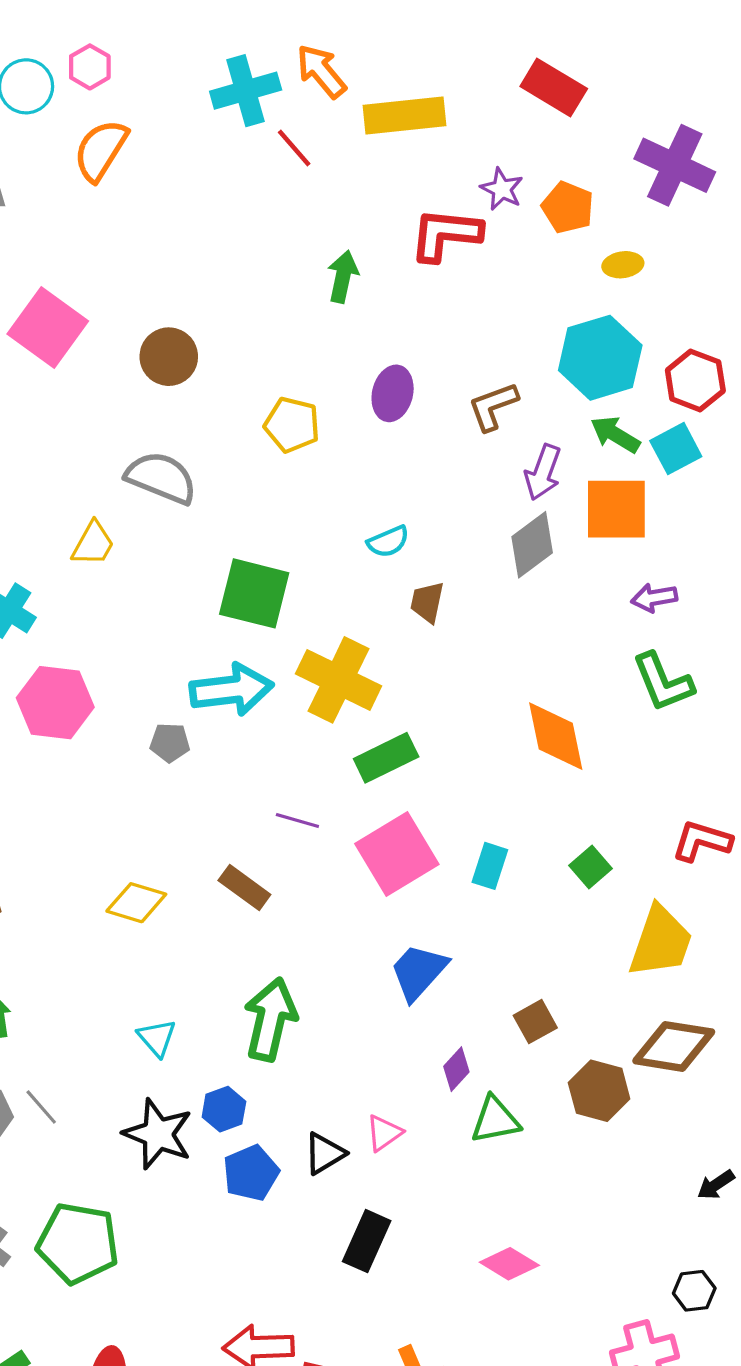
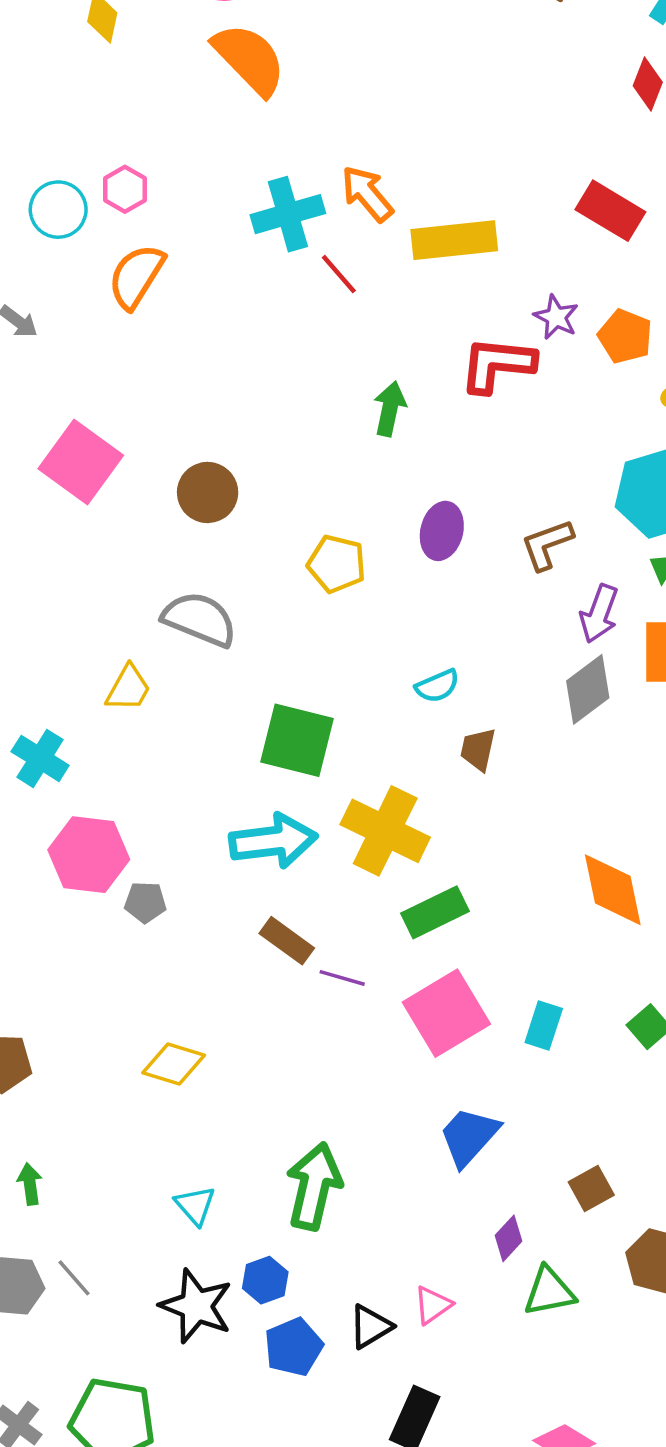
gray pentagon: (170, 743) -> (145, 902), moved
brown rectangle: (244, 888) -> (287, 941), moved

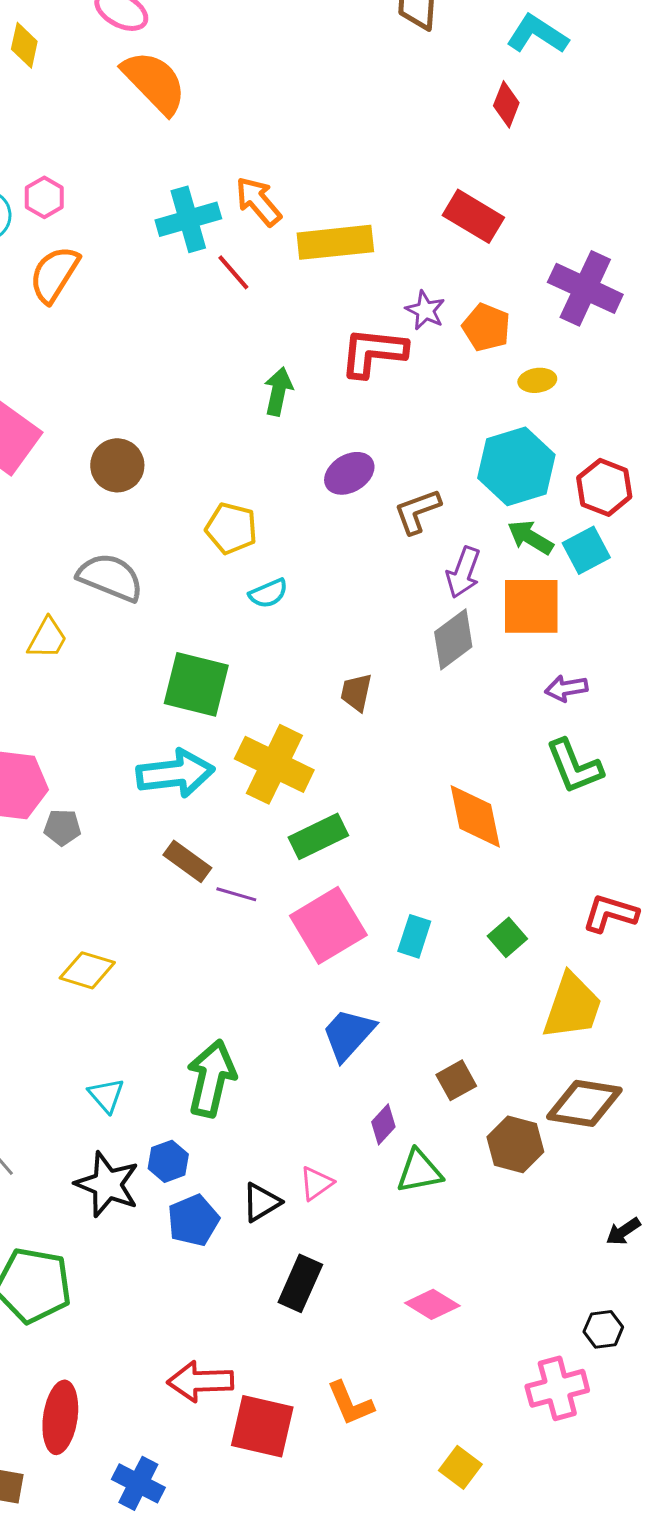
purple ellipse: (442, 531) -> (349, 473), moved, turned 45
cyan semicircle: (437, 686) -> (268, 593), moved

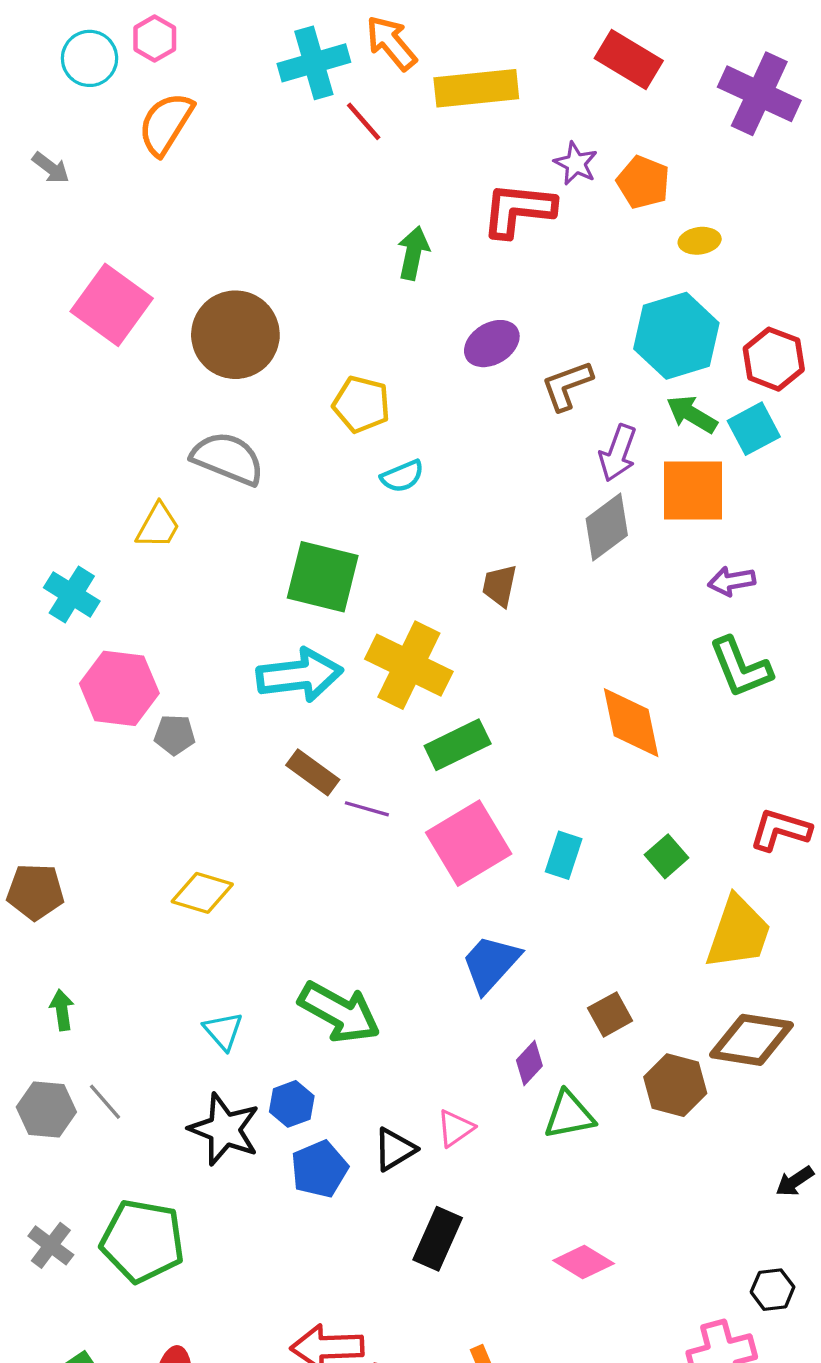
purple cross: (585, 288) -> (759, 94), moved
brown circle: (117, 465) -> (235, 335), size x1.5
green arrow: (211, 1078) -> (339, 1012), turned 106

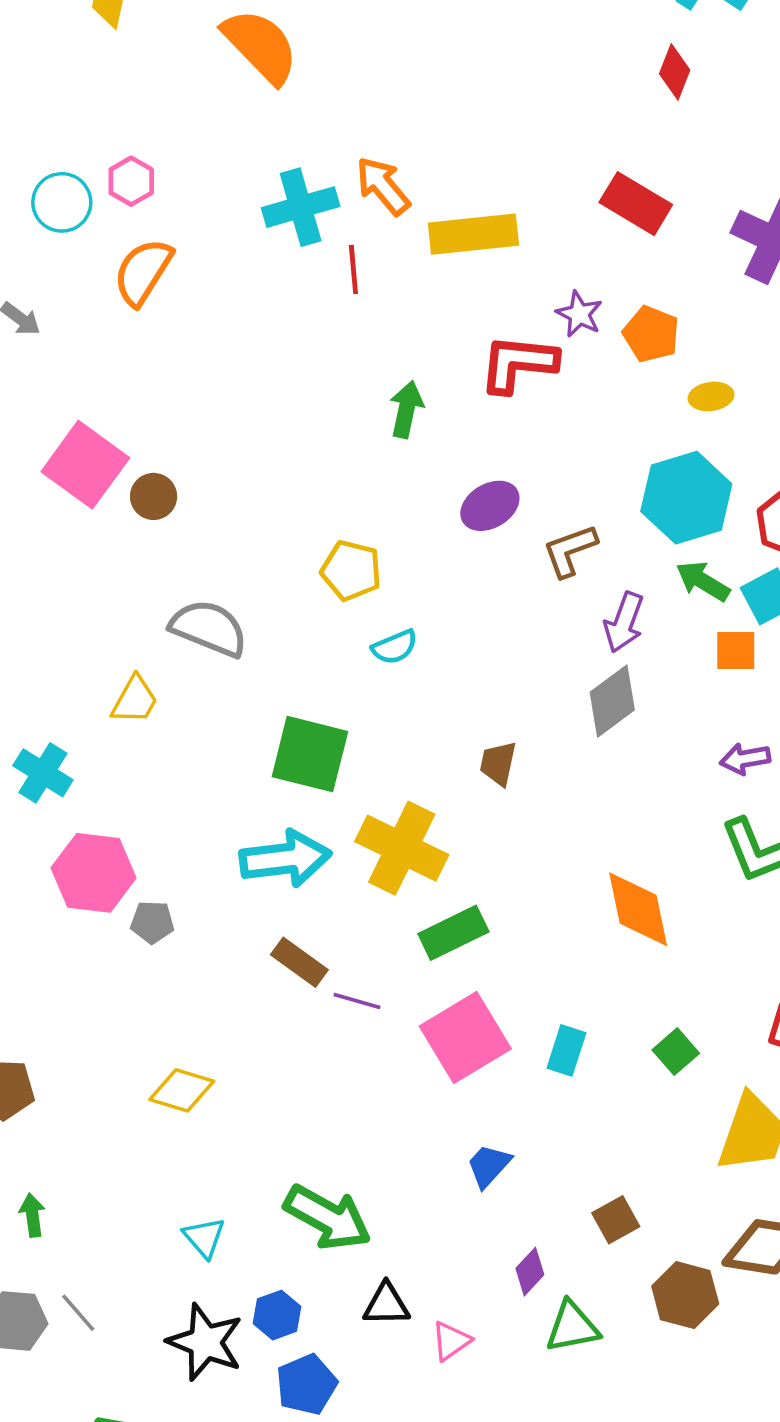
red line: (364, 121) -> (353, 269), turned 36
brown circle: (235, 335) -> (154, 496), moved, size x0.5
orange square: (693, 491) -> (736, 651), moved, size x0.6
blue trapezoid: (491, 964) -> (489, 1166), size x0.7
black triangle: (395, 1149) -> (386, 1304), moved, turned 30

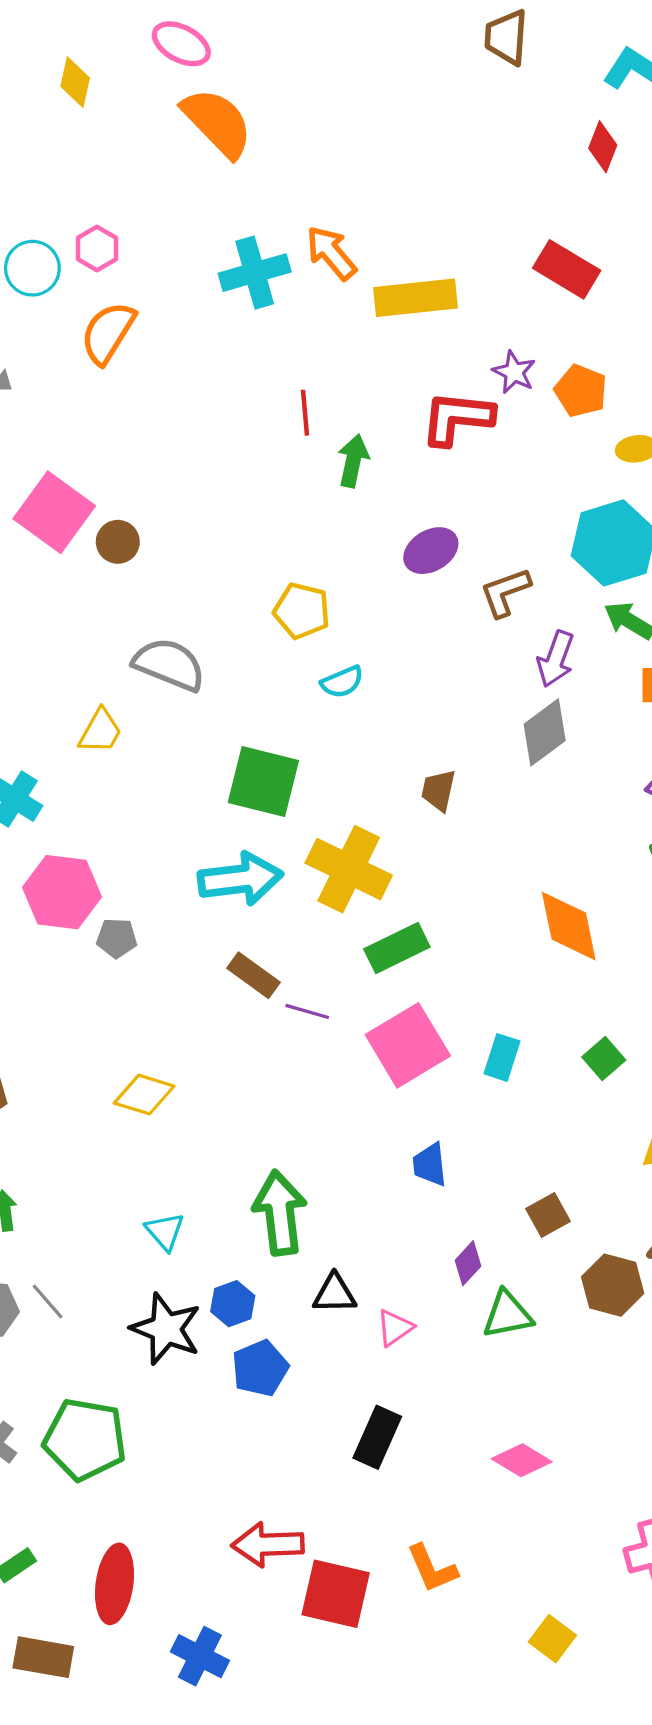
red line: (353, 269) -> (305, 413), moved
blue trapezoid: (489, 1166) -> (430, 1165), turned -48
green arrow: (328, 1217) -> (280, 1213), turned -126

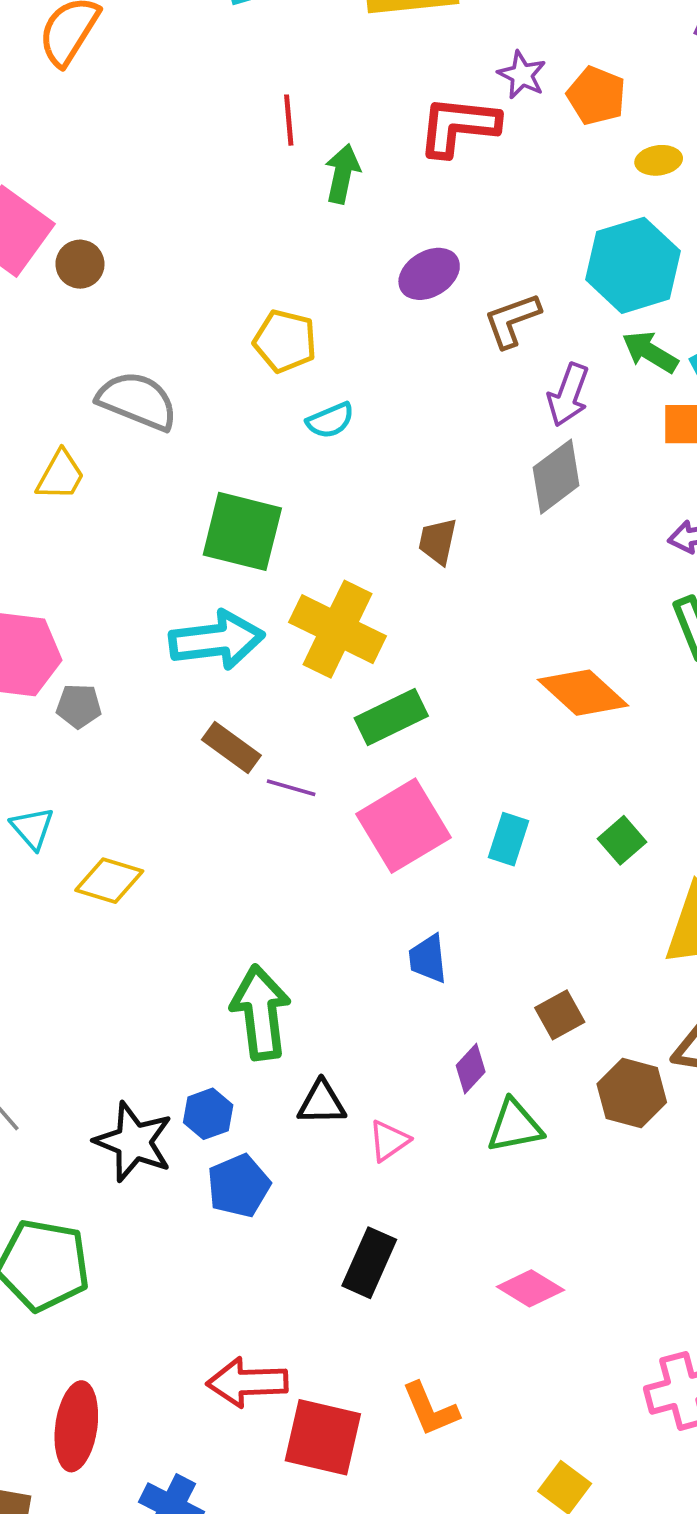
orange diamond: (569, 926) -> (583, 693), turned -36
cyan triangle: (165, 1231) -> (32, 828), moved

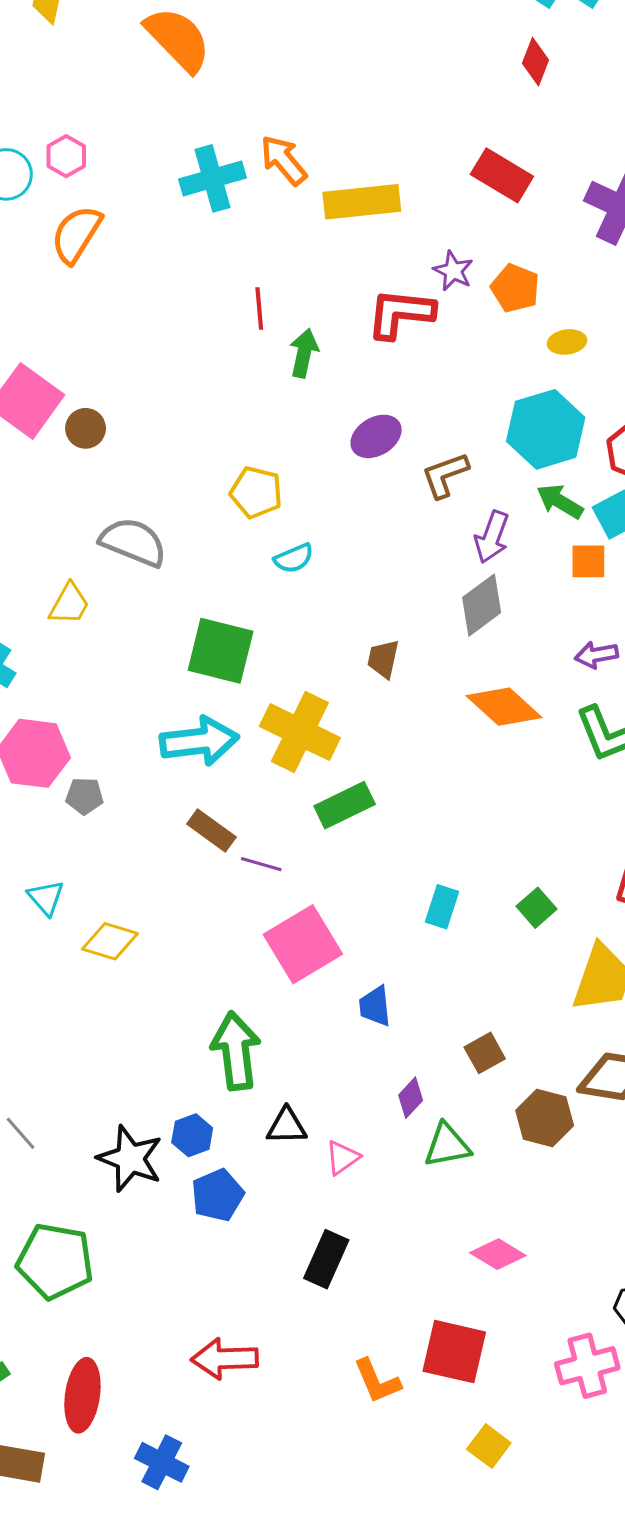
orange diamond: (583, 693) -> (504, 707), moved
pink square: (403, 826) -> (303, 944), moved
pink diamond: (530, 1288) -> (498, 1254), moved
red square: (323, 1437) -> (454, 1352), moved

